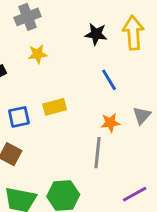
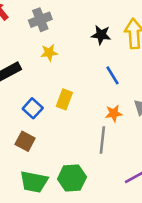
yellow rectangle: (55, 107) -> (64, 99), turned -54
blue square: (19, 117) -> (33, 108), turned -36

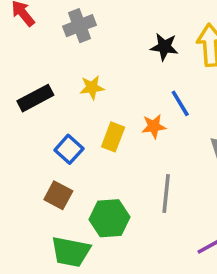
yellow star: (49, 53) -> (92, 87), moved
orange star: (114, 113) -> (154, 126), moved
green hexagon: (72, 178) -> (110, 218), moved

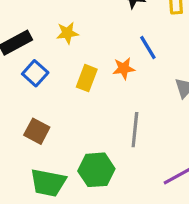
blue square: (69, 149) -> (35, 73), moved
green hexagon: (110, 218) -> (96, 170), moved

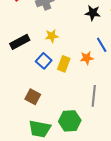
blue square: (35, 73) -> (44, 61), moved

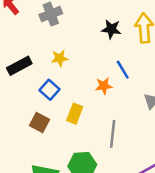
yellow rectangle: (64, 64) -> (75, 114), moved
brown square: (33, 97) -> (39, 123), moved

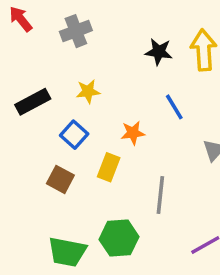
orange star: (104, 86) -> (133, 133), moved

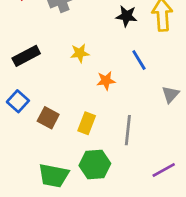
yellow star: (88, 91) -> (80, 53), moved
blue square: (74, 135) -> (18, 101), moved
yellow rectangle: (109, 167) -> (87, 123), moved

